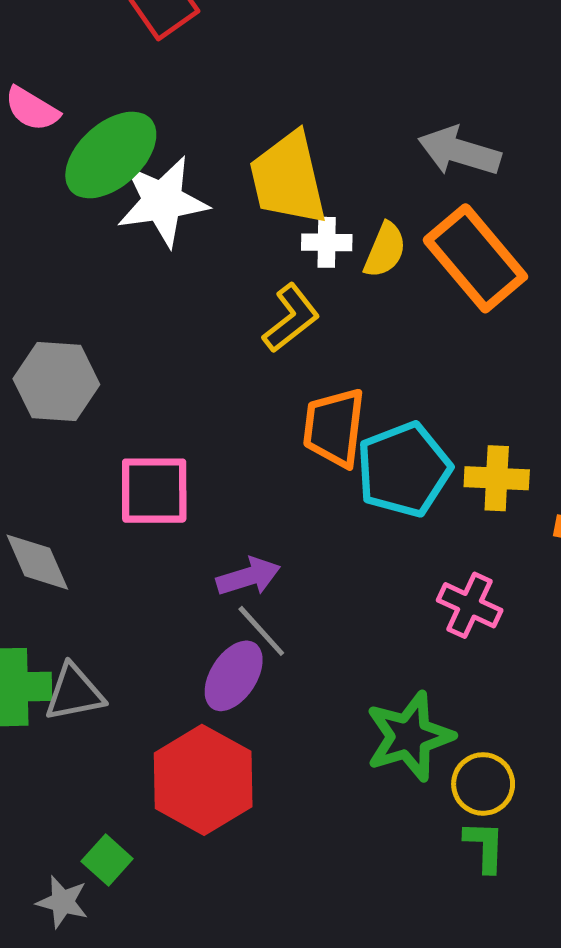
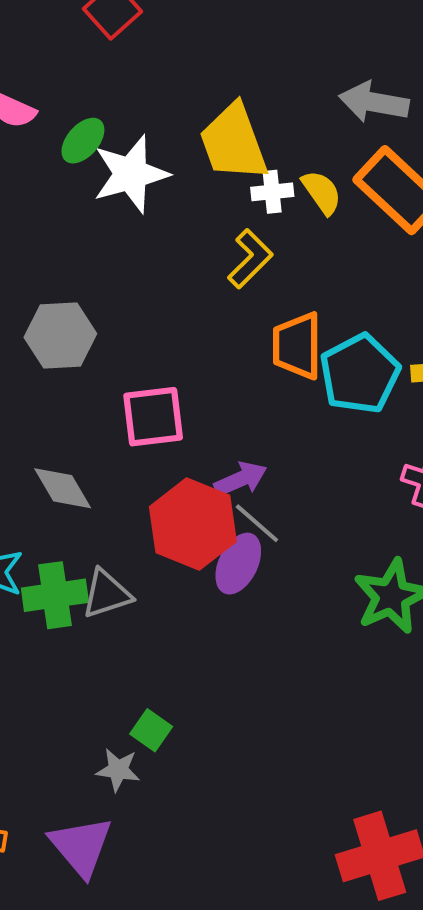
green ellipse: (111, 155) -> (83, 141), size x0.6
yellow semicircle: (385, 250) -> (322, 192), turned -51
red hexagon: (203, 780) -> (193, 524), moved

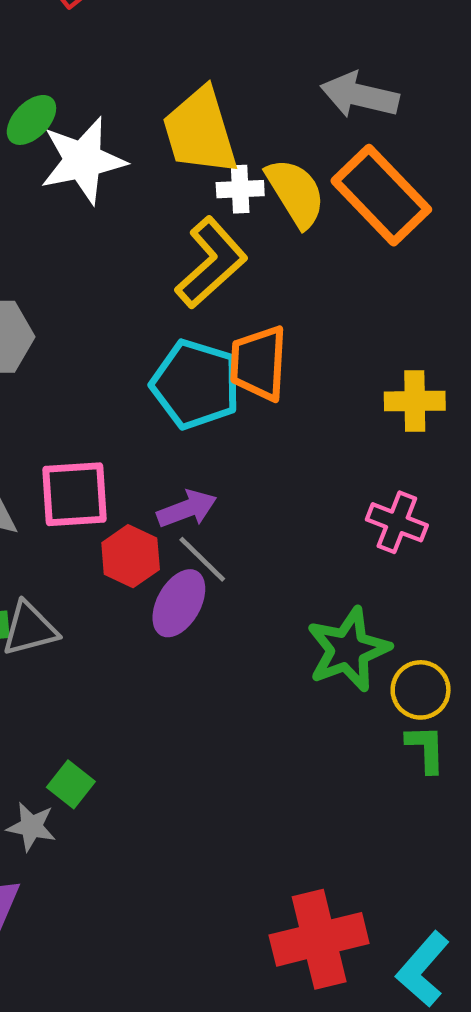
yellow semicircle: (322, 192) -> (296, 193), size x1.4
yellow L-shape: (250, 259) -> (211, 263), size x1.4
cyan pentagon: (360, 374) -> (196, 384), moved, turned -30
pink square: (153, 417) -> (74, 494), moved
red hexagon: (193, 524) -> (131, 556), size x0.6

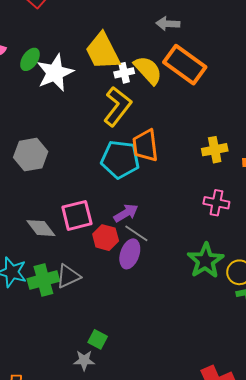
gray arrow: (360, 95) -> (168, 24), size x0.7

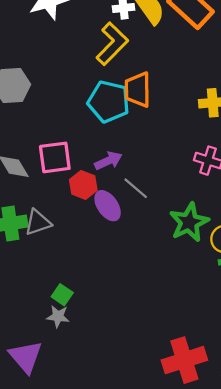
gray line: (136, 233) -> (136, 188), moved
purple ellipse: (130, 254) -> (108, 206), turned -60
gray star: (84, 360) -> (58, 316), moved

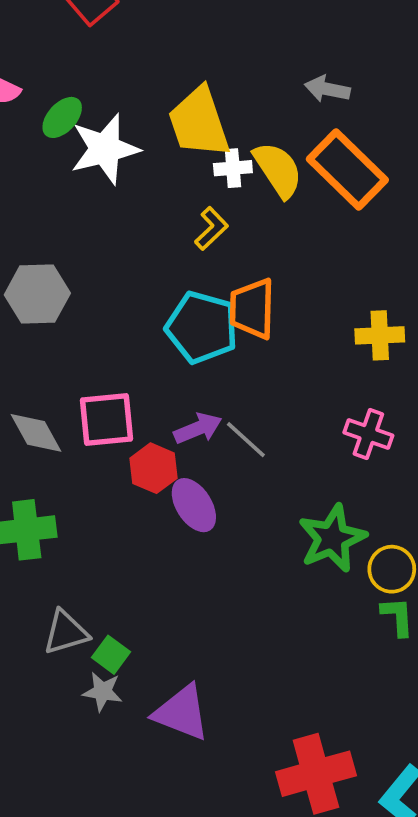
yellow L-shape: (112, 44) -> (211, 228), size x0.6
gray line: (136, 188) -> (246, 440), moved
gray triangle: (38, 222) -> (66, 632), moved
purple triangle: (26, 357) -> (182, 713), moved, turned -30

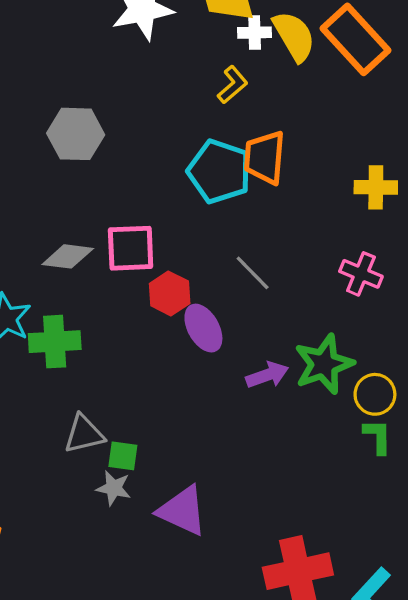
purple arrow: (198, 428) -> (267, 375), moved
gray diamond: (36, 433) -> (68, 256), turned -57
green square: (111, 655) -> (123, 456), turned -32

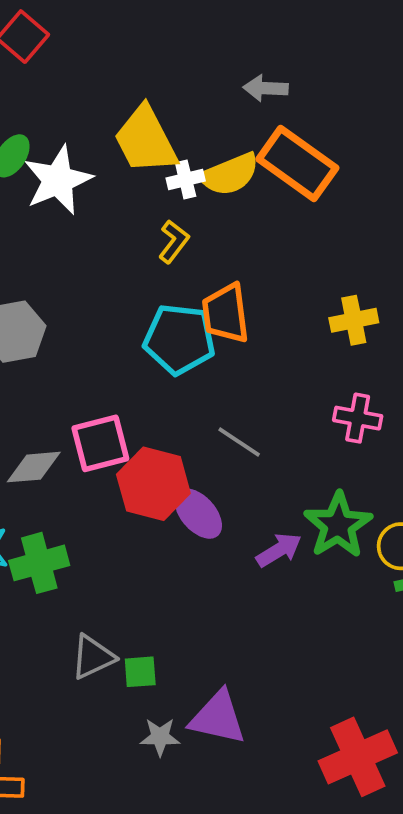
yellow semicircle: (294, 36) -> (230, 174), turned 110
red hexagon: (170, 293) -> (153, 484), size x1.5
gray star: (114, 488) -> (160, 737), moved

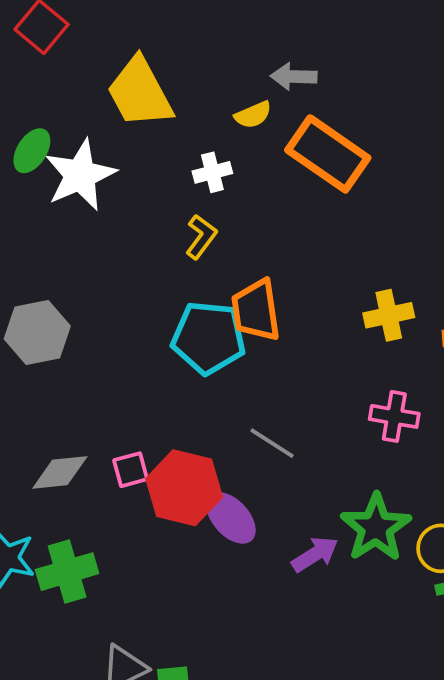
yellow trapezoid: (146, 140) -> (140, 93), moved
yellow semicircle: (230, 174) -> (253, 115), moved, size x0.6
pink square: (100, 443) -> (131, 470), moved, size x0.6

